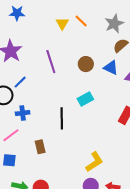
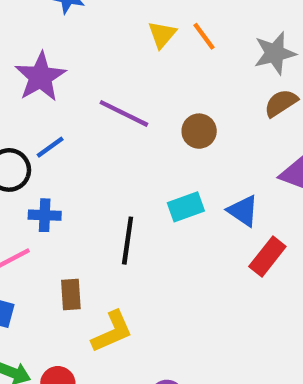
purple line: (51, 62) -> (124, 113), turned -55
blue triangle: (111, 68) -> (243, 211), moved
yellow L-shape: (94, 162) -> (112, 332), moved

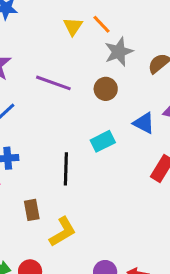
gray star: (275, 53) -> (119, 52), moved
blue triangle: (243, 211) -> (144, 123), moved

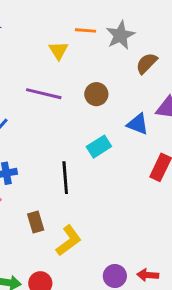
orange line: (101, 24) -> (85, 30), turned -36
yellow triangle: (73, 26) -> (58, 51), moved
gray star: (119, 52) -> (120, 35), moved

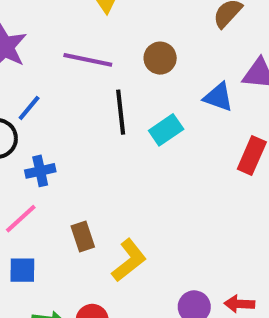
black line: (65, 178) -> (121, 112), moved

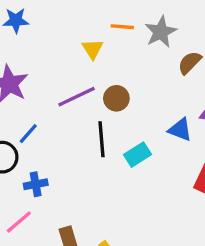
brown circle: (160, 58) -> (116, 98), moved
purple line: (88, 60) -> (77, 97), turned -39

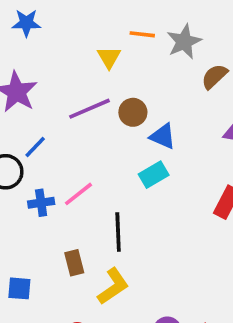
blue triangle: (180, 130) -> (163, 136), moved
black line: (101, 139) -> (118, 232), moved
pink line: (19, 222) -> (79, 194), moved

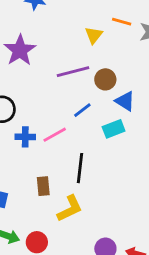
blue line: (35, 147) -> (82, 110), moved

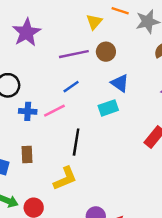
brown circle: (105, 79) -> (106, 52), moved
blue line: (82, 110) -> (71, 87), moved
brown rectangle: (43, 186) -> (27, 154), moved

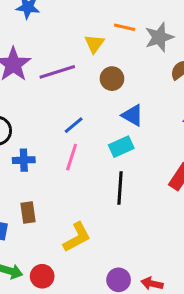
purple line: (74, 54) -> (57, 72), moved
pink line: (54, 111) -> (72, 157), moved, turned -40
black line: (76, 142) -> (120, 188), moved

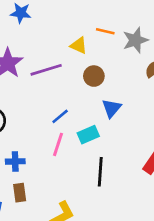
yellow triangle: (94, 44) -> (79, 45), turned -42
blue triangle: (133, 115) -> (112, 108), turned 40
cyan rectangle: (121, 147) -> (88, 135), moved
blue cross: (24, 160) -> (15, 161), moved

